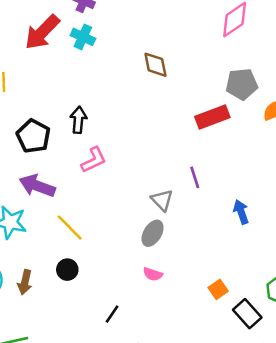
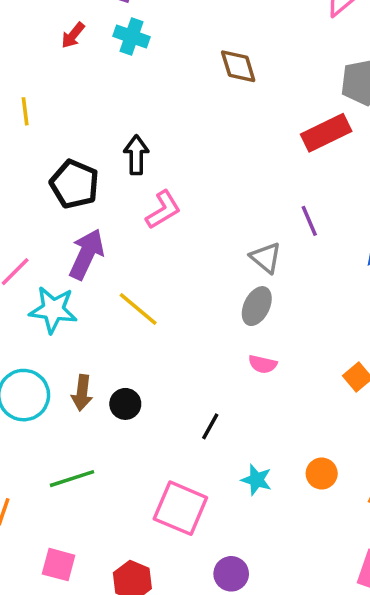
red arrow: (42, 32) -> (73, 35), size x0.5
purple arrow: (37, 186) -> (86, 254), turned 100
black circle: (67, 270) -> (125, 404), moved

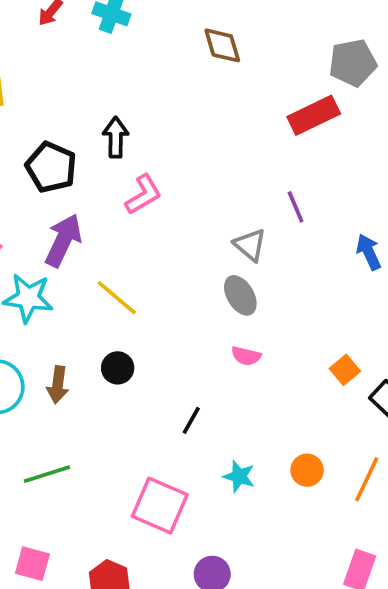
gray ellipse: (257, 306) -> (240, 295), turned -57
black circle: (125, 404) -> (118, 368), moved

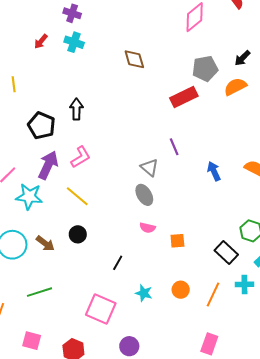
pink L-shape: (143, 195) -> (81, 157), moved
orange square: (345, 370) -> (177, 241), moved, turned 35
brown arrow: (58, 385) -> (45, 244), turned -60

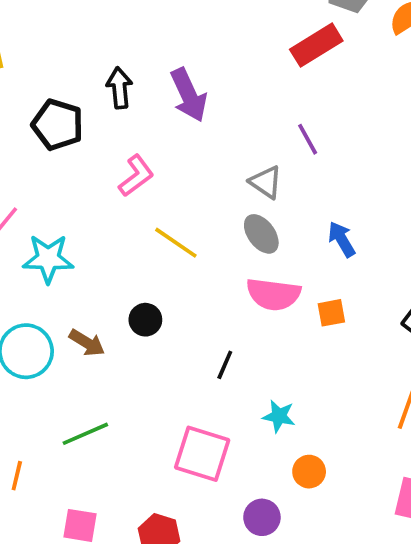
purple arrow: (48, 165) -> (189, 95), moved, turned 136
blue arrow: (214, 171) -> (342, 239), moved
yellow line: (77, 196) -> (176, 243), moved
pink semicircle: (147, 228) -> (273, 294), size x1.8
orange circle: (181, 290) -> (309, 472), moved

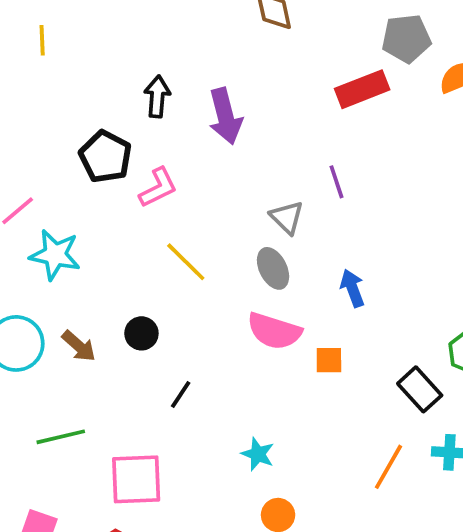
black pentagon: (58, 125) -> (105, 157), moved
black line: (225, 365) -> (181, 394), moved
pink square: (202, 454) -> (136, 479), moved, turned -30

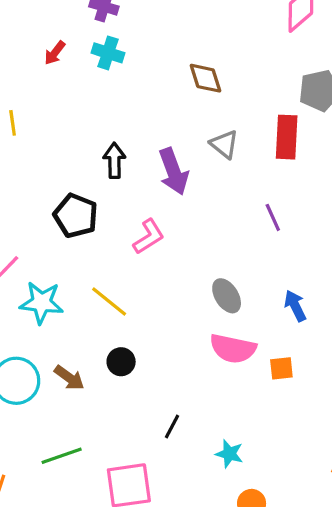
red rectangle: (362, 89) -> (287, 137), turned -60
pink L-shape: (158, 188) -> (149, 237), moved
gray triangle: (287, 217) -> (224, 144), moved
yellow line: (186, 262) -> (109, 301), moved
black line: (181, 394) -> (172, 427), moved

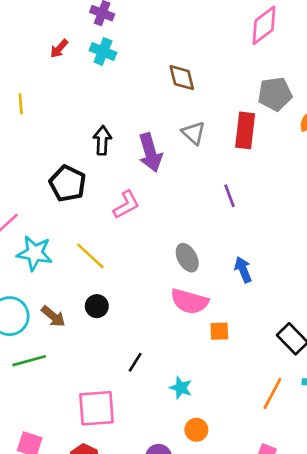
orange square: (281, 368) -> (219, 331), moved
green line: (62, 456) -> (29, 361), moved

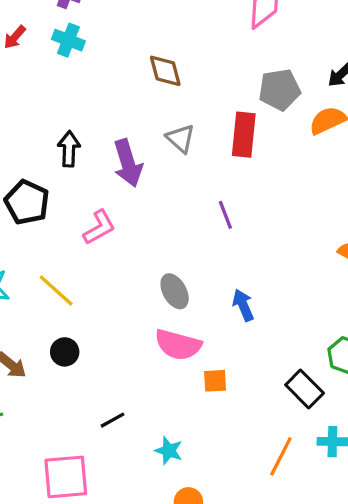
black line: (135, 362) -> (113, 420), turned 30

